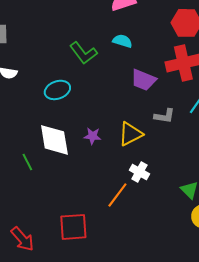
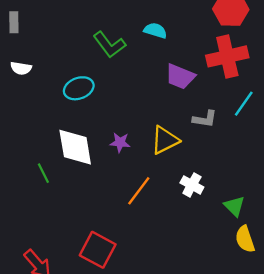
white cross: (139, 172) -> (192, 185), moved
orange line: (117, 195) -> (139, 191), moved
red square: (73, 227) -> (98, 250), turned 32

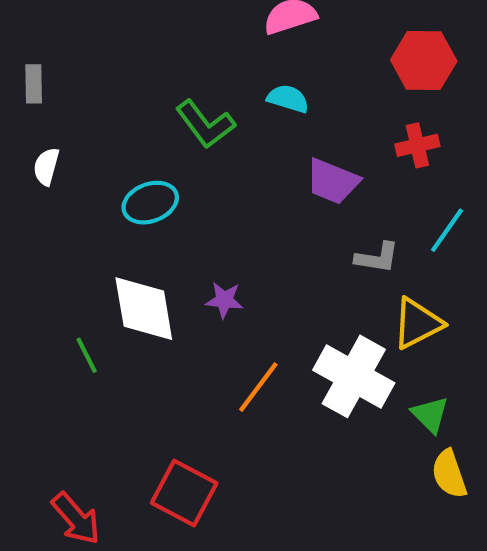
red cross: (227, 56) -> (417, 145), size x0.6
white semicircle: (21, 68) -> (46, 167), turned 96
yellow triangle: (165, 140) -> (417, 323), moved
white cross: (192, 185) -> (354, 376), size x1.8

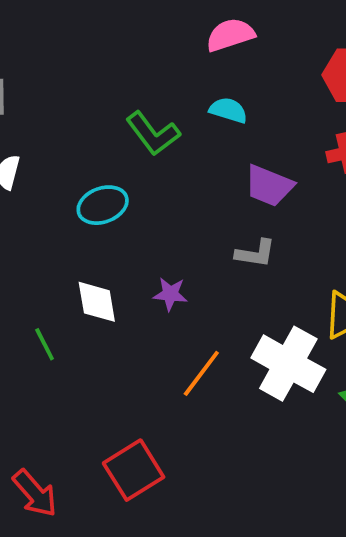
gray L-shape: (377, 258) -> (255, 253), moved
white diamond: (144, 309) -> (97, 302), size x0.7
red square: (184, 493) -> (134, 470), turned 30

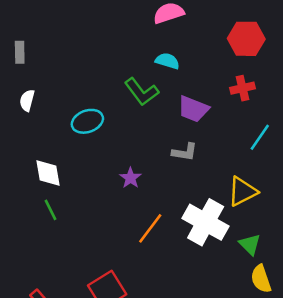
green L-shape: (153, 133) -> (142, 92), moved
purple star: (170, 294) -> (130, 178), turned 30
white diamond: (97, 302) -> (48, 173), moved

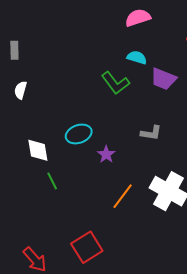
purple trapezoid: (193, 109) -> (163, 79), moved
cyan ellipse: (87, 121) -> (79, 134), moved
green line: (50, 210) -> (52, 181), moved

